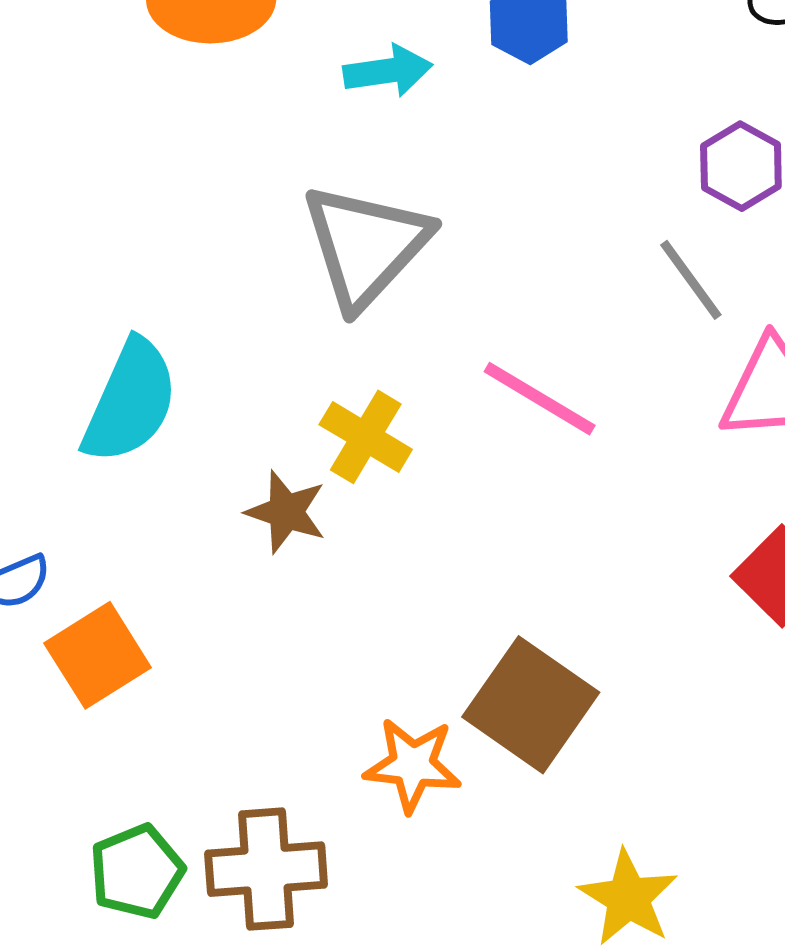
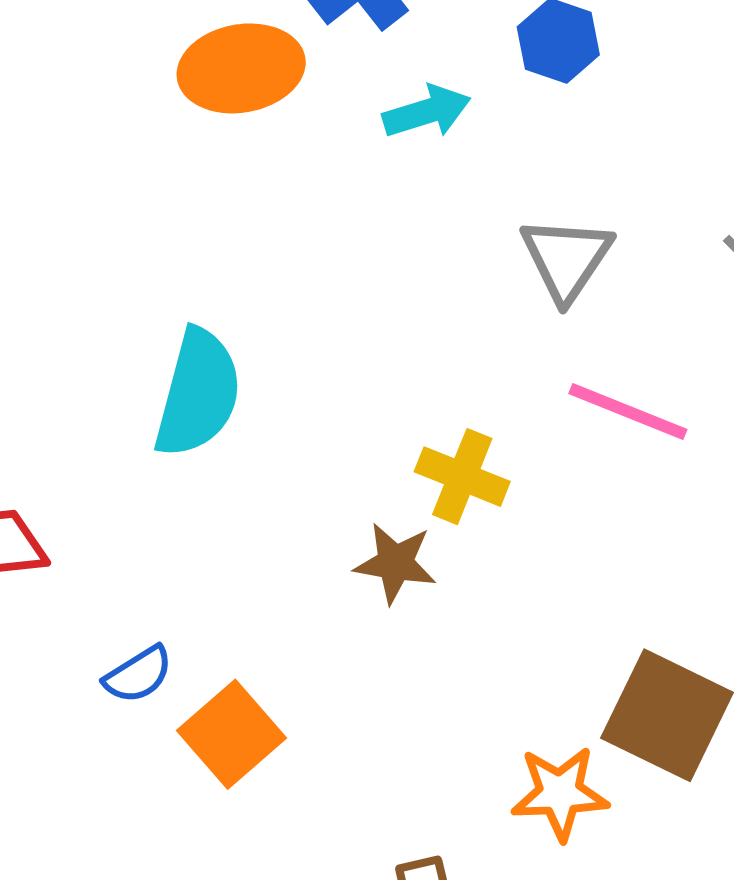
gray triangle: (366, 246) -> (566, 259), moved, size x0.7
cyan semicircle: (130, 401) -> (198, 393), moved

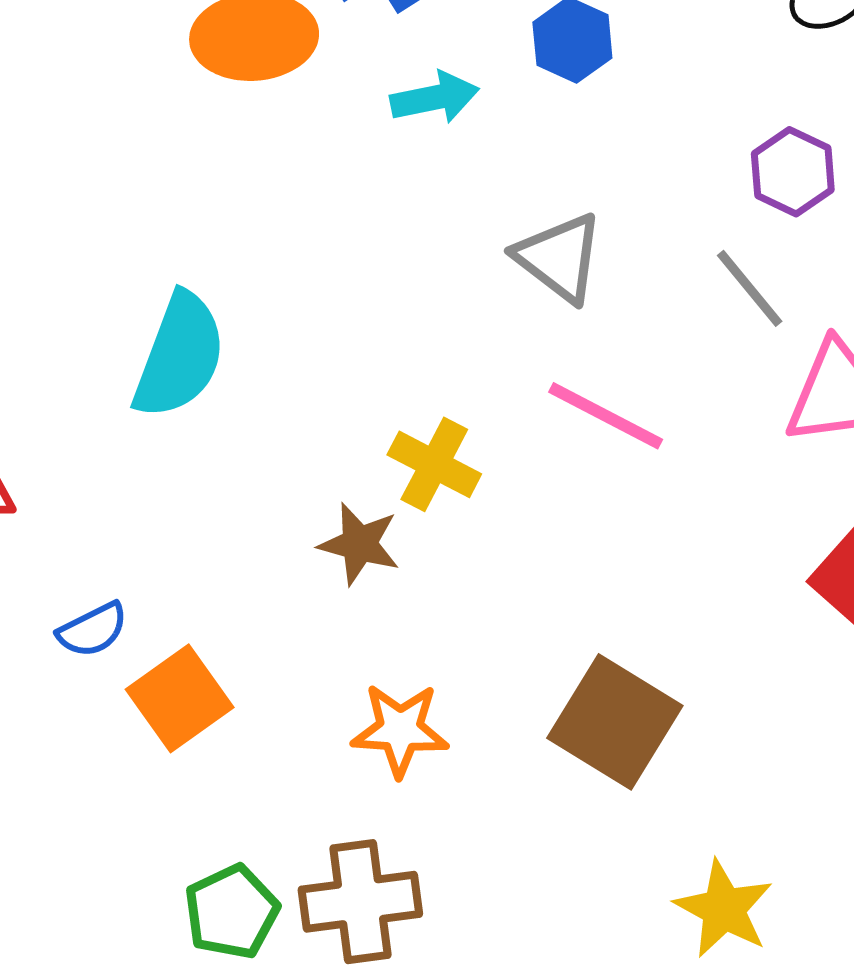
gray triangle: (566, 259) -> (559, 258), turned -32
orange star: (560, 793) -> (400, 730), moved

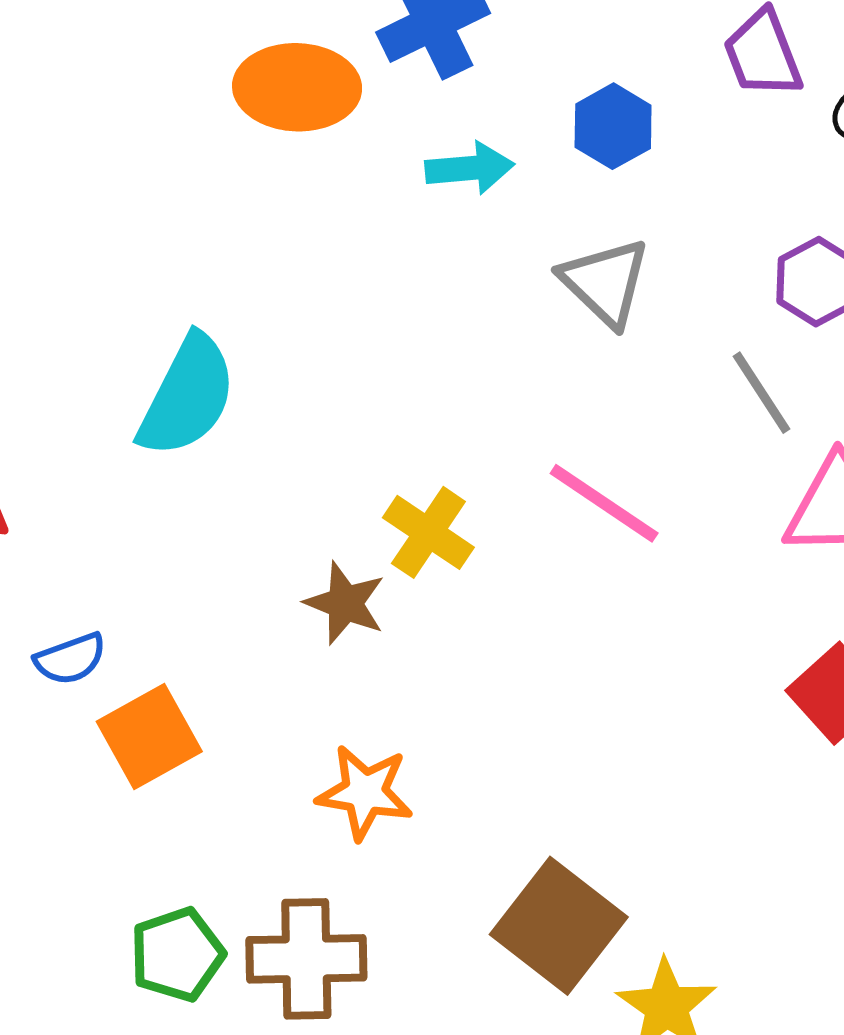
gray triangle: (559, 258) -> (605, 282), moved
brown square: (615, 722) -> (559, 926), moved

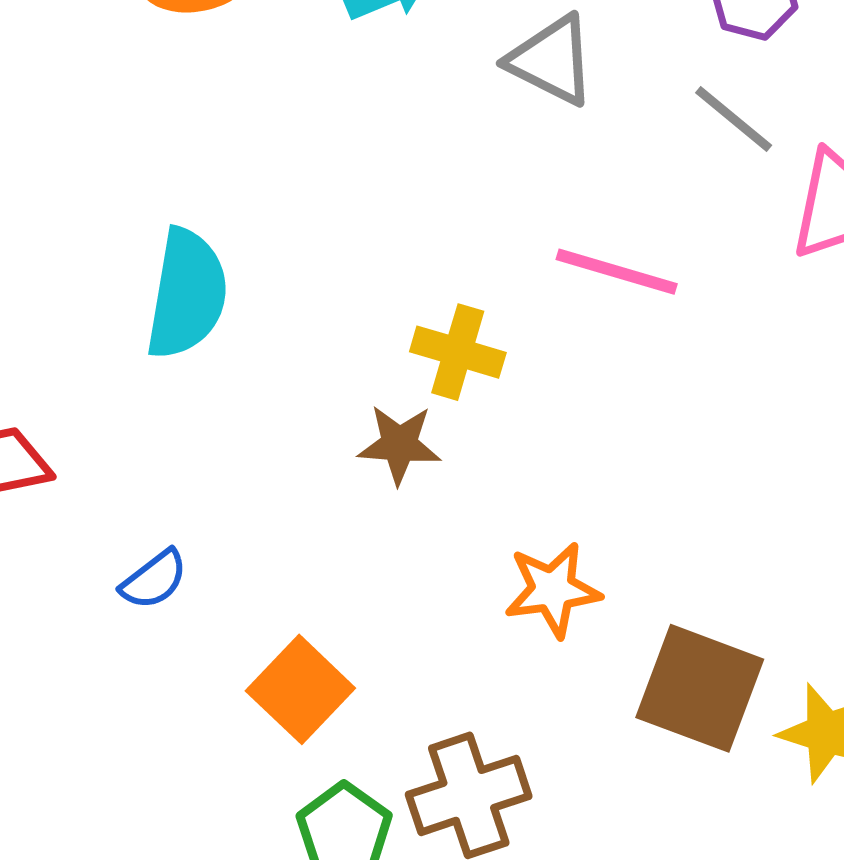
orange square: (149, 737) -> (300, 689), moved
orange star: (365, 792) -> (553, 590), moved

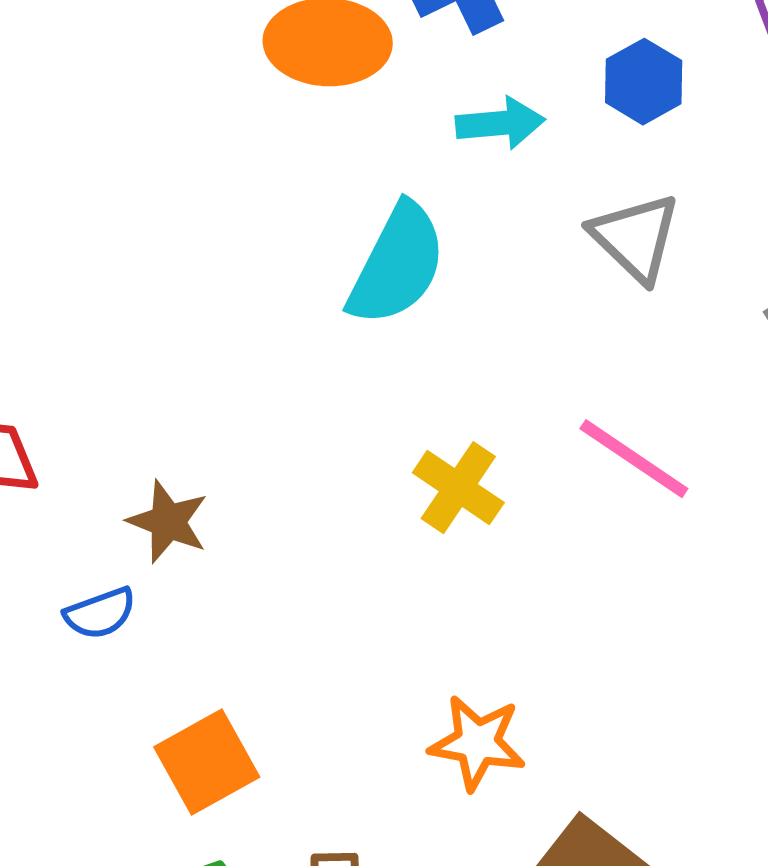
cyan semicircle: (187, 294) -> (397, 265), moved
brown star: (399, 444) -> (168, 522), moved

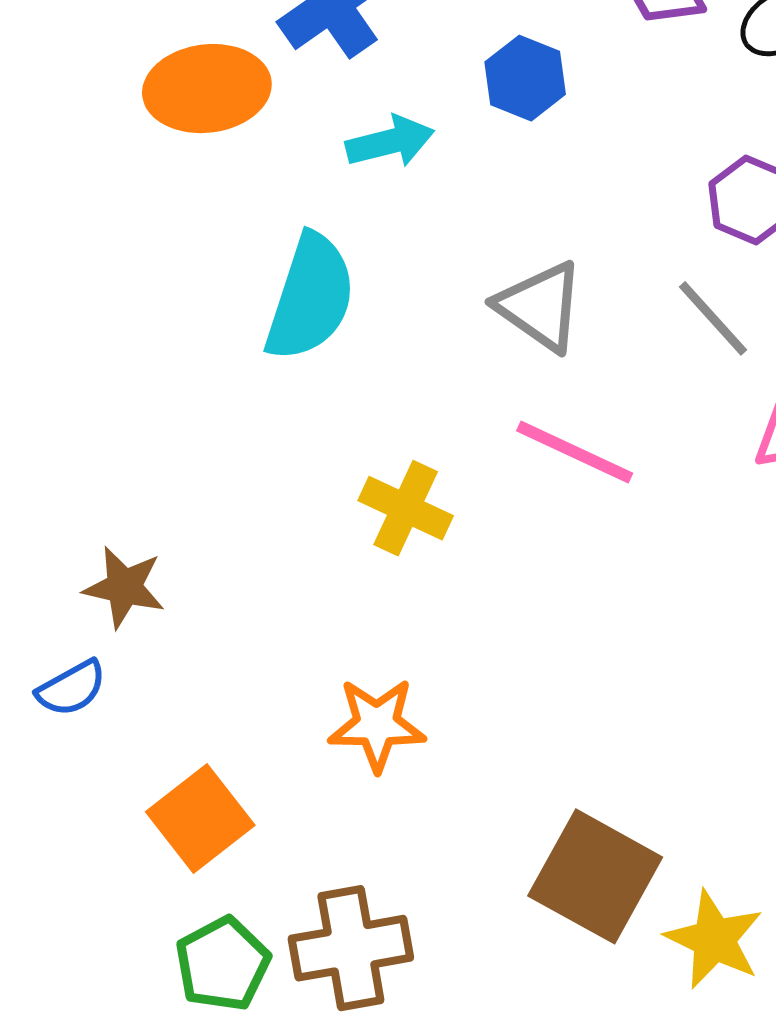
gray triangle: (635, 237) -> (540, 306), moved
orange star: (477, 743) -> (377, 725), moved

